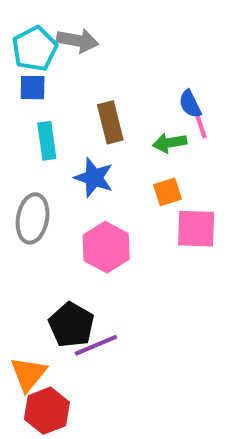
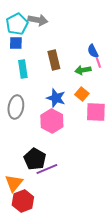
blue star: (94, 178) -> (56, 98), moved
orange square: (168, 192) -> (82, 94), turned -32

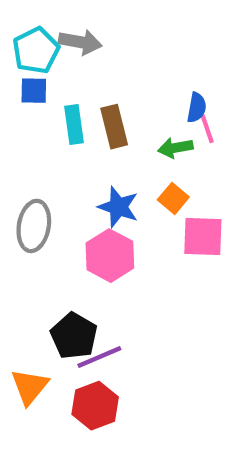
blue semicircle: (93, 51) -> (197, 108), turned -144
cyan rectangle: (23, 69) -> (74, 124), moved
red hexagon: (23, 201) -> (95, 406), moved

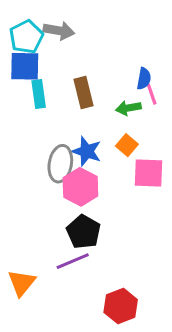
blue square: (34, 91) -> (25, 66), size x1.5
cyan rectangle: (74, 124) -> (39, 94), moved
gray ellipse: (34, 226) -> (60, 164), moved
black pentagon: (74, 336) -> (84, 232), moved
red hexagon: (95, 406) -> (121, 306), moved

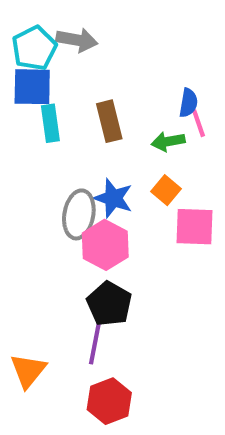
purple line: (73, 261) -> (95, 342), turned -56
red hexagon: (121, 306) -> (109, 401), moved

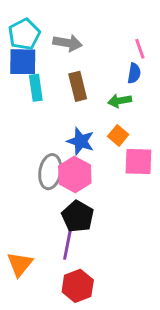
gray arrow: (77, 40) -> (68, 43), moved
pink line: (199, 123) -> (140, 49), moved
gray ellipse: (79, 214) -> (50, 172), moved

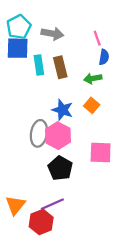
pink line: (140, 49) -> (97, 38), moved
cyan rectangle: (36, 88) -> (39, 65), moved
pink square: (138, 162) -> (101, 152), moved
purple line: (68, 244) -> (52, 204), moved, turned 55
red hexagon: (78, 286) -> (41, 222), moved

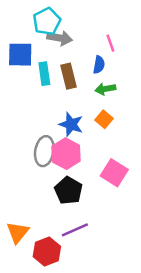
cyan pentagon: (19, 27) -> (47, 22), moved
blue semicircle: (104, 57) -> (99, 65), moved
pink square: (101, 152) -> (114, 173), turned 30
purple line: (52, 204) -> (75, 230), moved

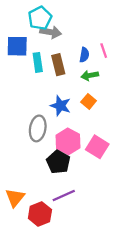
pink line: (110, 43) -> (104, 51), moved
pink hexagon: (66, 154) -> (68, 141), moved

